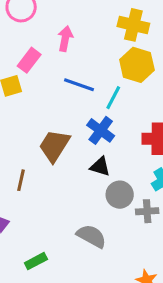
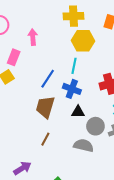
blue line: (79, 85) -> (48, 79), moved, turned -60
brown line: (21, 180) -> (45, 139), moved, turned 32
gray semicircle: (92, 236) -> (84, 145), moved

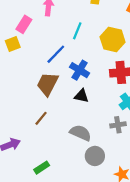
yellow hexagon: (83, 41) -> (113, 39), moved
cyan line: (74, 66) -> (77, 31), moved
gray circle: (95, 126) -> (95, 156), moved

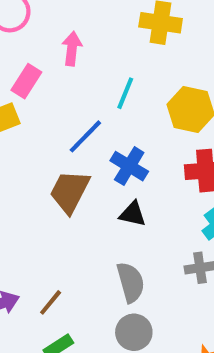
brown line: (41, 118) -> (51, 302), moved
gray semicircle: (81, 133) -> (131, 282), turned 50
gray circle: (95, 156) -> (134, 332), moved

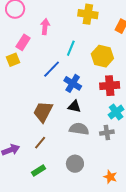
brown trapezoid: (70, 192) -> (43, 112), moved
gray semicircle: (131, 282) -> (79, 129), moved, turned -66
brown line: (51, 302) -> (40, 143), moved

